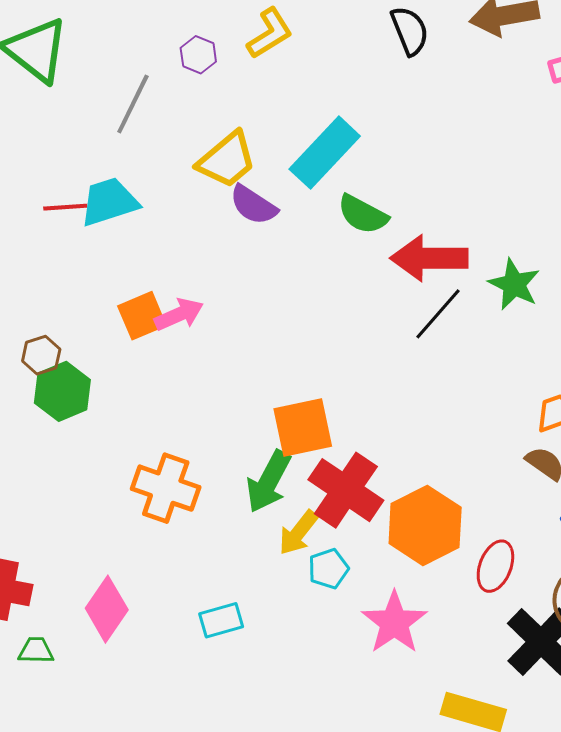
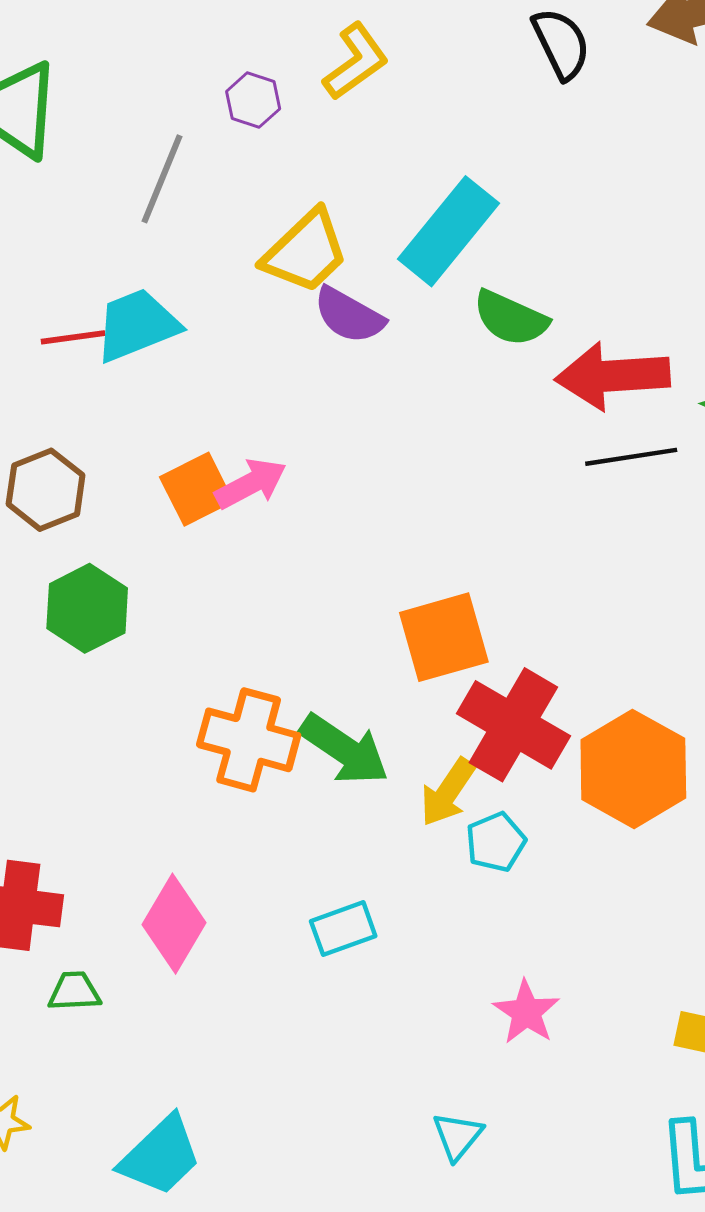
black line: (438, 314) -> (631, 457), turned 44
brown hexagon: (41, 355) -> (46, 490), moved, size x1.4
green arrow: (269, 482) -> (344, 749), moved, turned -80
pink star: (394, 623) -> (526, 1012), moved, size x0.7

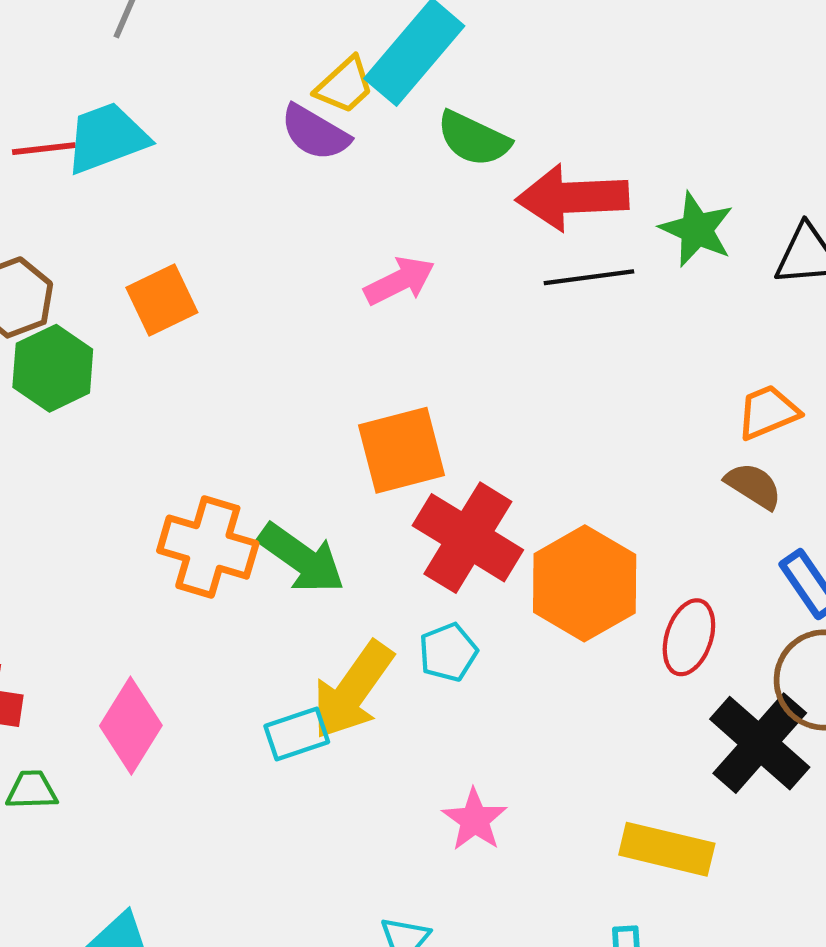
yellow trapezoid: (306, 252) -> (345, 85), moved, size x0.7
pink arrow: (251, 484) -> (399, 281), moved
green hexagon: (87, 608) -> (53, 368), moved
yellow arrow: (448, 792) -> (353, 690), moved, size x1.5

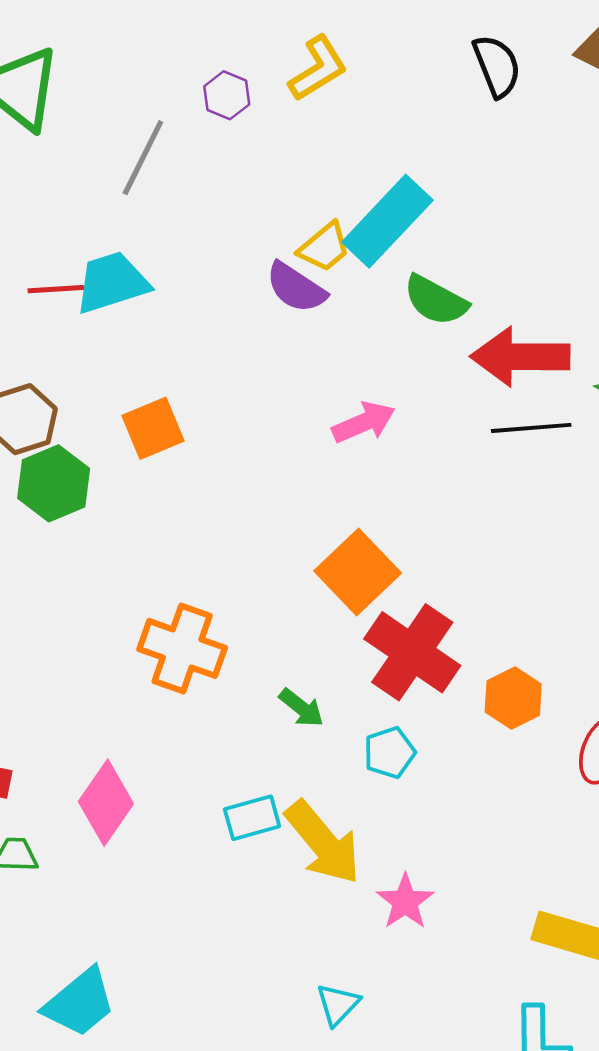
orange square: (401, 450) -> (358, 572), turned -32
green arrow: (301, 558) -> (301, 708), moved, size x0.6
orange hexagon: (585, 583) -> (513, 698), size x0.6
yellow arrow: (353, 690) -> (323, 843), moved, turned -78

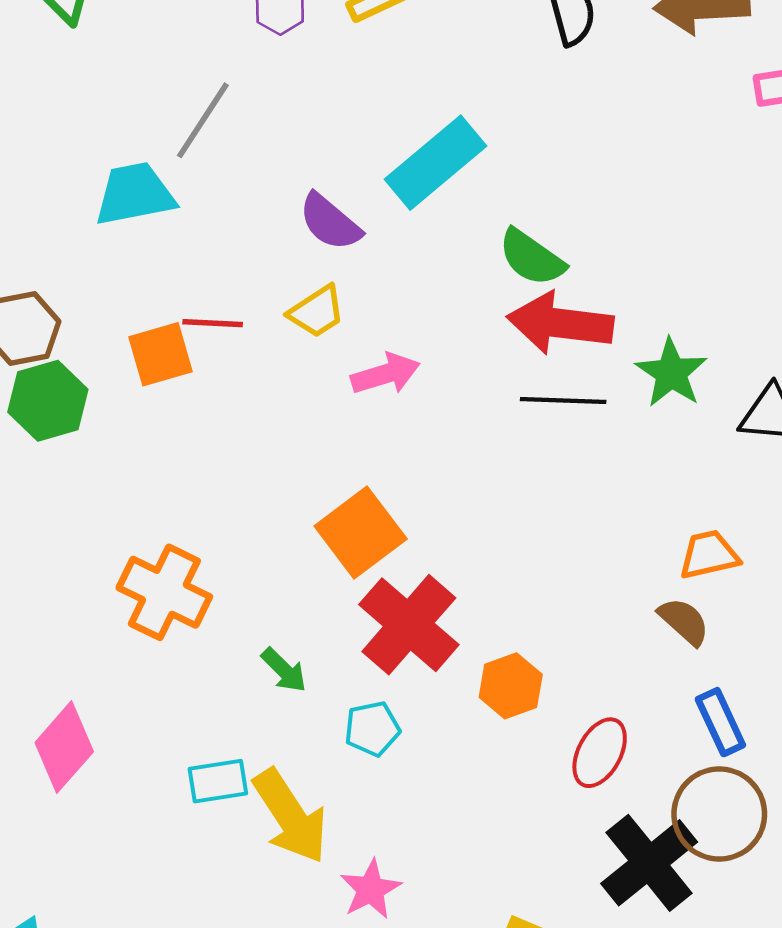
gray line: (143, 158) -> (203, 120), moved
yellow trapezoid: (324, 247) -> (317, 312), moved
red line: (56, 289) -> (213, 323), moved
green semicircle: (436, 300) -> (532, 258), moved

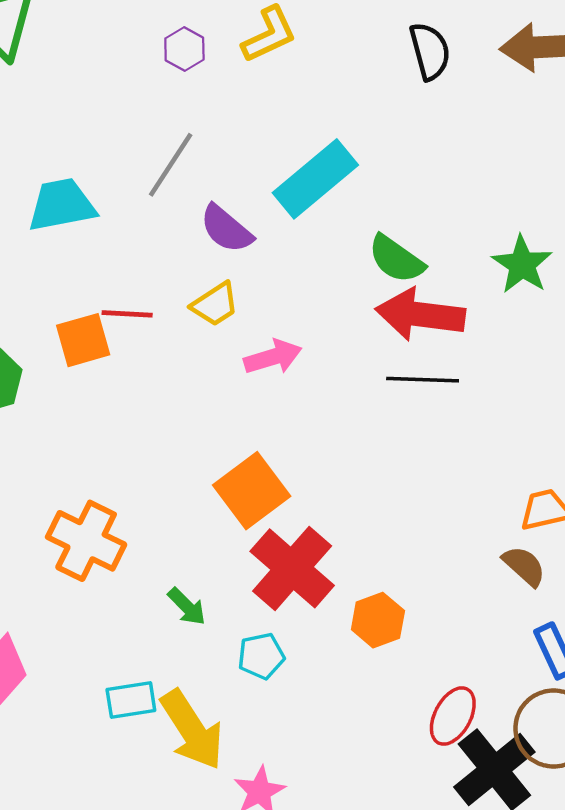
gray line: (203, 120) -> (171, 165), moved
green star: (671, 373) -> (522, 265), moved
red ellipse: (600, 753) -> (453, 716), moved

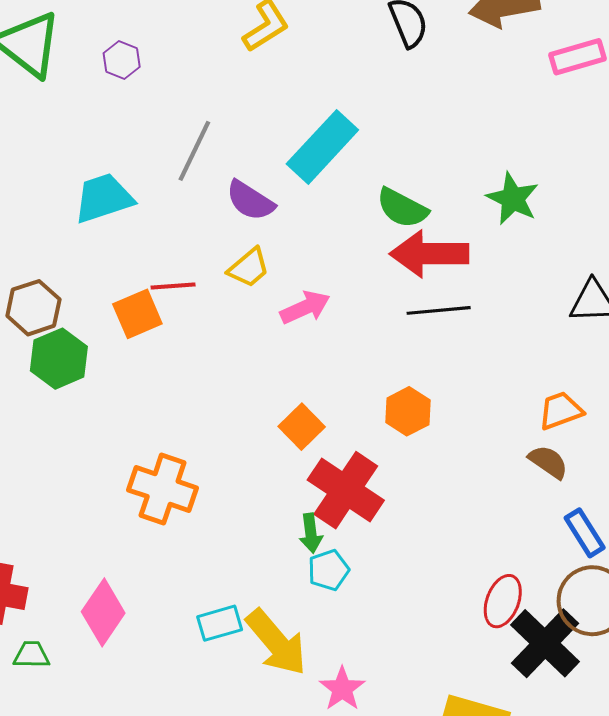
purple hexagon: (184, 49) -> (122, 60), moved
orange square: (252, 491) -> (302, 427), size x0.7
green arrow: (187, 607) -> (311, 533), moved, turned 45
orange hexagon: (378, 620) -> (408, 411), moved

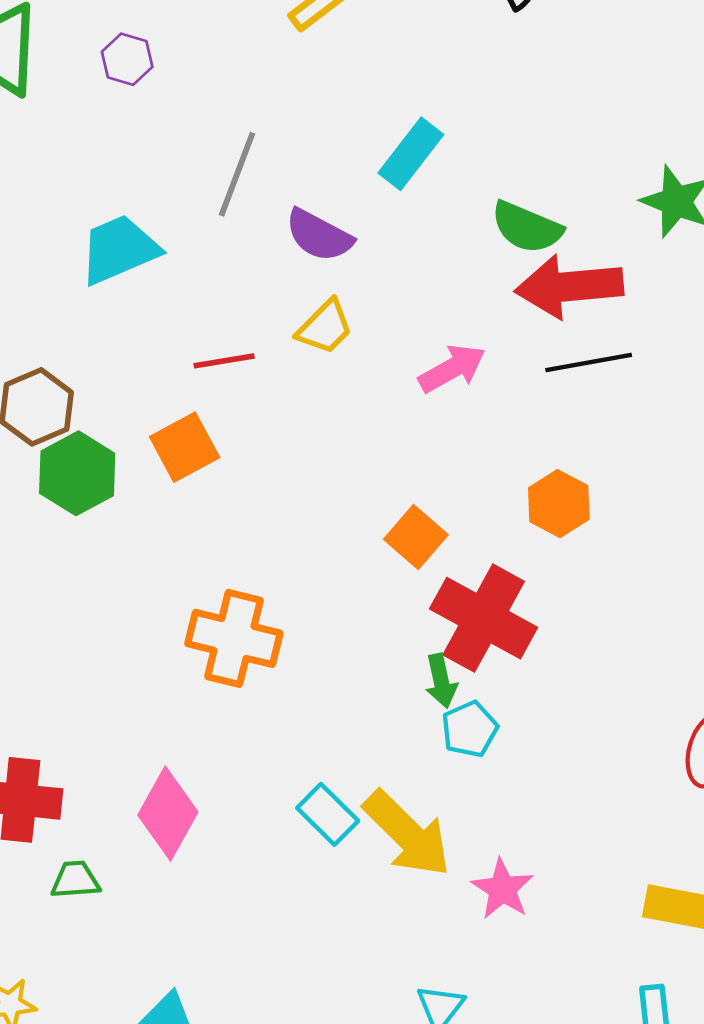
cyan rectangle: (322, 147) -> (411, 154), size x0.7
pink arrow: (305, 307) -> (452, 369), moved
orange square: (137, 314) -> (185, 447), moved
cyan rectangle: (220, 623) -> (328, 814), turned 66

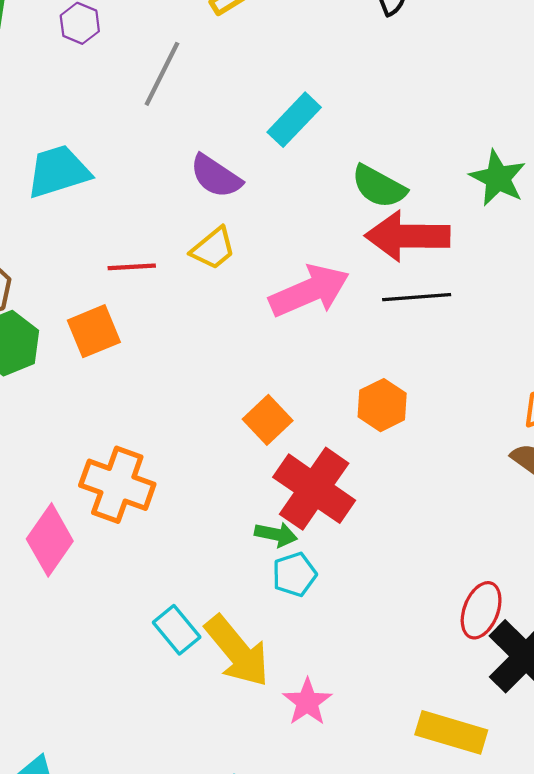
gray line: (237, 174) -> (162, 74), moved
pink arrow: (452, 369) -> (309, 291), size x1.5
green arrow: (441, 681) -> (276, 534), turned -72
pink diamond: (168, 814) -> (50, 540), moved

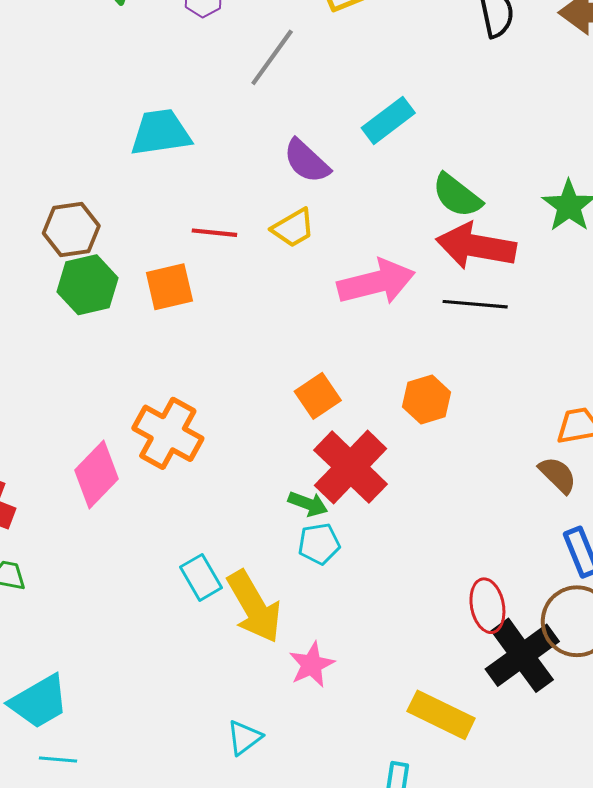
red ellipse: (481, 610) -> (487, 606), turned -42

